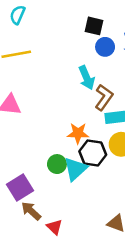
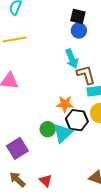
blue circle: (105, 47) -> (79, 30), moved
brown L-shape: (104, 97) -> (86, 75), turned -50
brown arrow: (31, 211) -> (17, 180), moved

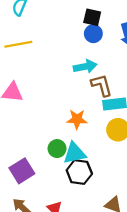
cyan arrow: (72, 59) -> (85, 66), turned -78
black hexagon: (77, 120) -> (79, 172), moved
cyan triangle: (63, 133) -> (75, 153), turned 30

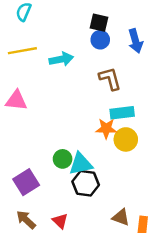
cyan arrow: (85, 66) -> (61, 59), moved
brown L-shape: (102, 85) -> (110, 79), moved
orange star: (77, 119) -> (106, 129), moved

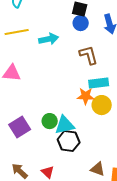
purple square: (26, 182) -> (20, 127), moved

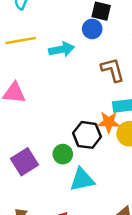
blue circle: (81, 23) -> (92, 29), moved
cyan triangle: (65, 125) -> (82, 180), moved
black hexagon: (69, 141) -> (87, 135), moved

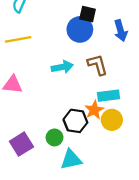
blue circle: (92, 29) -> (80, 29), size x1.5
cyan arrow: (62, 49) -> (62, 67), moved
orange star: (109, 122) -> (94, 110), turned -30

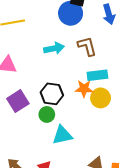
orange star: (94, 110) -> (84, 89), turned 30
black hexagon: (75, 121) -> (52, 94), moved
purple square: (21, 144) -> (18, 101), moved

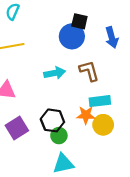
green circle: (47, 114) -> (59, 136), moved

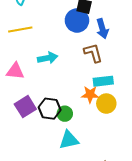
blue arrow: (112, 37) -> (102, 29), moved
cyan arrow: (55, 73) -> (48, 58), moved
black hexagon: (52, 120) -> (50, 109), moved

